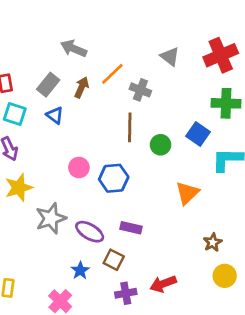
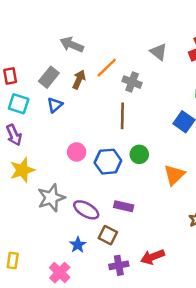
blue triangle: (55, 115) -> (55, 105), turned 42
green circle: (160, 145) -> (139, 154), moved

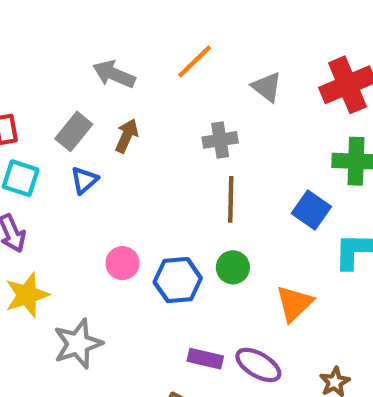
orange line: (107, 68) -> (195, 61), moved
gray cross: (132, 82) -> (220, 140), turned -30
brown line: (122, 116) -> (231, 199), moved
purple ellipse: (86, 210) -> (258, 365), moved

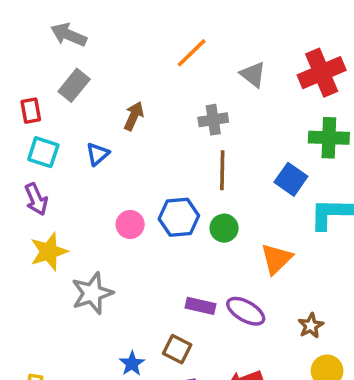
gray arrow: (114, 74) -> (69, 35), moved
gray rectangle: (74, 131) -> (74, 85), moved
blue hexagon: (178, 280) -> (179, 217), moved

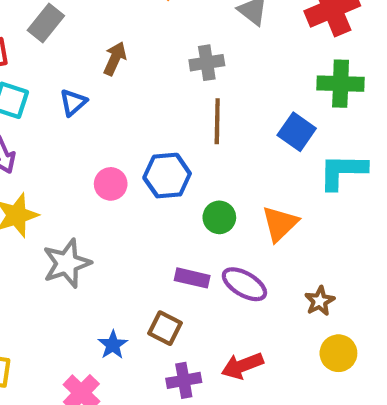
green circle: (224, 228) -> (219, 217), moved

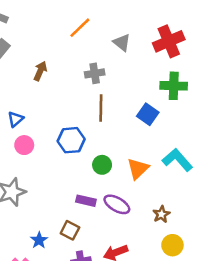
blue triangle: (73, 102) -> (16, 119), moved
cyan L-shape: (343, 171) -> (177, 160), moved, turned 48
pink circle: (111, 184) -> (24, 145), moved

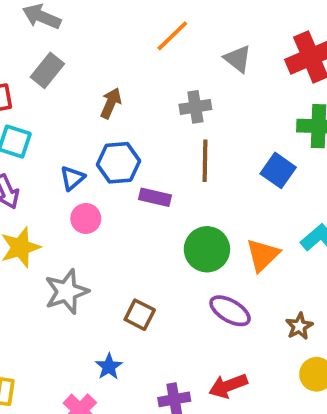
blue hexagon: (71, 140) -> (118, 163), moved
green circle: (102, 165) -> (207, 249), size x1.5
purple rectangle: (86, 201) -> (155, 197), moved
brown square: (70, 230) -> (140, 315), moved

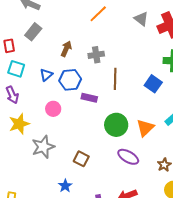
gray triangle: (238, 59) -> (141, 19), moved
gray cross: (195, 107) -> (96, 55), moved
blue triangle: (72, 178) -> (46, 75), moved

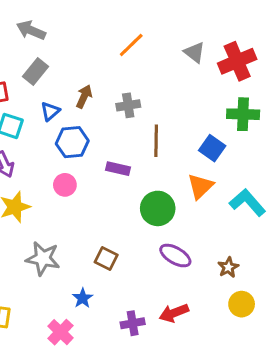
blue triangle: (46, 75) -> (50, 111), moved
blue hexagon: (70, 80) -> (72, 142), moved
orange triangle: (145, 128) -> (200, 186), moved
gray star: (43, 147) -> (43, 258), moved, turned 30

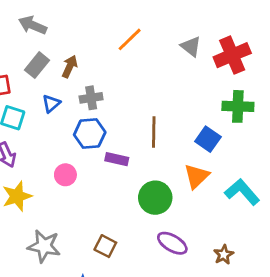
brown arrow: (84, 97) -> (70, 66), moved
gray cross: (128, 105) -> (91, 98), moved
blue hexagon: (72, 142) -> (90, 133), moved

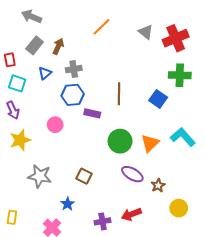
orange triangle: (197, 176) -> (150, 143), moved
brown star: (224, 255) -> (158, 185), moved

